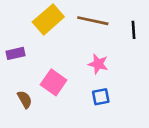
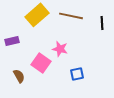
pink star: (98, 64) -> (60, 49), moved

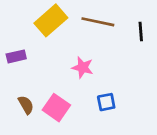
pink square: (41, 63) -> (56, 108), moved

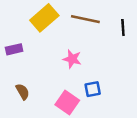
pink square: (56, 108) -> (67, 102), moved

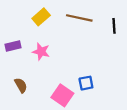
yellow rectangle: (44, 18) -> (41, 17), size x0.7
pink star: (72, 59) -> (41, 52), moved

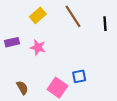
brown line: (79, 18) -> (73, 16), turned 45
brown semicircle: (21, 85) -> (22, 88), moved

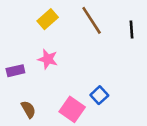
purple rectangle: (12, 42) -> (15, 71), moved
blue square: (79, 76) -> (99, 95), turned -32

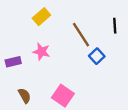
brown line: (92, 20) -> (81, 35), moved
blue square: (99, 95) -> (97, 56), moved

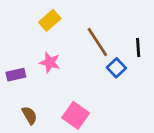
black line: (115, 26) -> (138, 47), moved

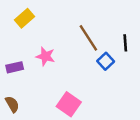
yellow rectangle: (50, 20) -> (25, 18), moved
brown semicircle: (29, 115) -> (12, 104), moved

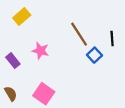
purple rectangle: (15, 67) -> (13, 61), turned 64
pink square: (69, 104) -> (44, 94), moved

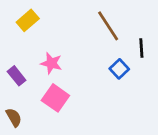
brown line: (79, 34) -> (108, 26), moved
pink square: (44, 94) -> (55, 98), moved

